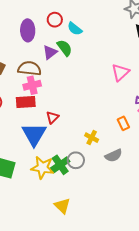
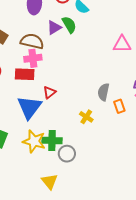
pink triangle: (120, 72) -> (122, 44), moved, turned 36
gray semicircle: (114, 155) -> (104, 92), moved, turned 120
gray circle: (76, 160) -> (67, 154), moved
green cross: (60, 165) -> (52, 140), turned 30

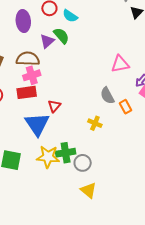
pink triangle: (122, 44) -> (120, 64), moved
gray semicircle: (104, 92) -> (107, 96), turned -30
yellow triangle: (50, 181) -> (88, 190), moved

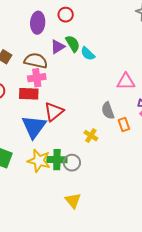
cyan semicircle: (70, 16) -> (88, 54), moved
red triangle: (54, 106) -> (54, 112), size x1.5
gray circle: (83, 163) -> (72, 163), moved

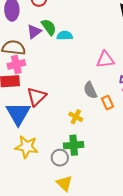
cyan semicircle: (88, 54) -> (65, 36), turned 140
green cross: (57, 160) -> (74, 145), moved
gray circle: (72, 163) -> (60, 158), moved

